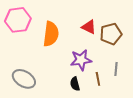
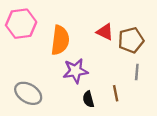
purple star: (81, 60) -> (75, 71), moved
gray line: (116, 69) -> (137, 72), moved

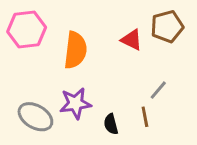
brown pentagon: (131, 40) -> (167, 26), moved
purple star: (75, 71) -> (75, 103), moved
gray line: (137, 72) -> (158, 90), moved, turned 35

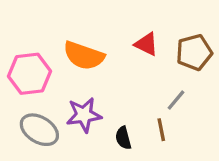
brown pentagon: (167, 26) -> (194, 52), moved
pink hexagon: (27, 29) -> (29, 74), moved
orange semicircle: (75, 50) -> (84, 56), turned 102

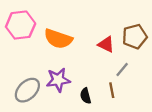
red triangle: (146, 44) -> (106, 44), moved
pink hexagon: (29, 74) -> (21, 25), moved
gray ellipse: (39, 130) -> (27, 90), turned -75

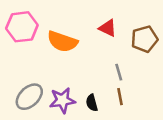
red triangle: (106, 44) -> (108, 28), moved
gray line: (122, 70) -> (119, 72), moved, turned -56
purple star: (58, 80) -> (62, 100), moved

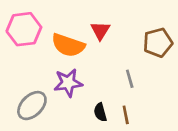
red triangle: (108, 28) -> (100, 31), moved, turned 36
brown line: (120, 97) -> (126, 115), moved
purple star: (62, 100) -> (68, 83), moved

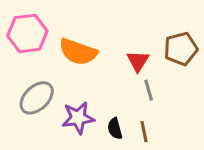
red triangle: (100, 31) -> (138, 61), moved
purple star: (68, 83) -> (78, 118), moved
gray ellipse: (32, 106) -> (37, 98), moved

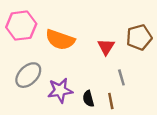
gray line: (149, 90) -> (121, 77), moved

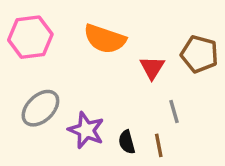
brown pentagon: (139, 37) -> (199, 54), turned 30
orange semicircle: (60, 40) -> (105, 39), moved
purple star: (60, 90) -> (86, 130), turned 30

